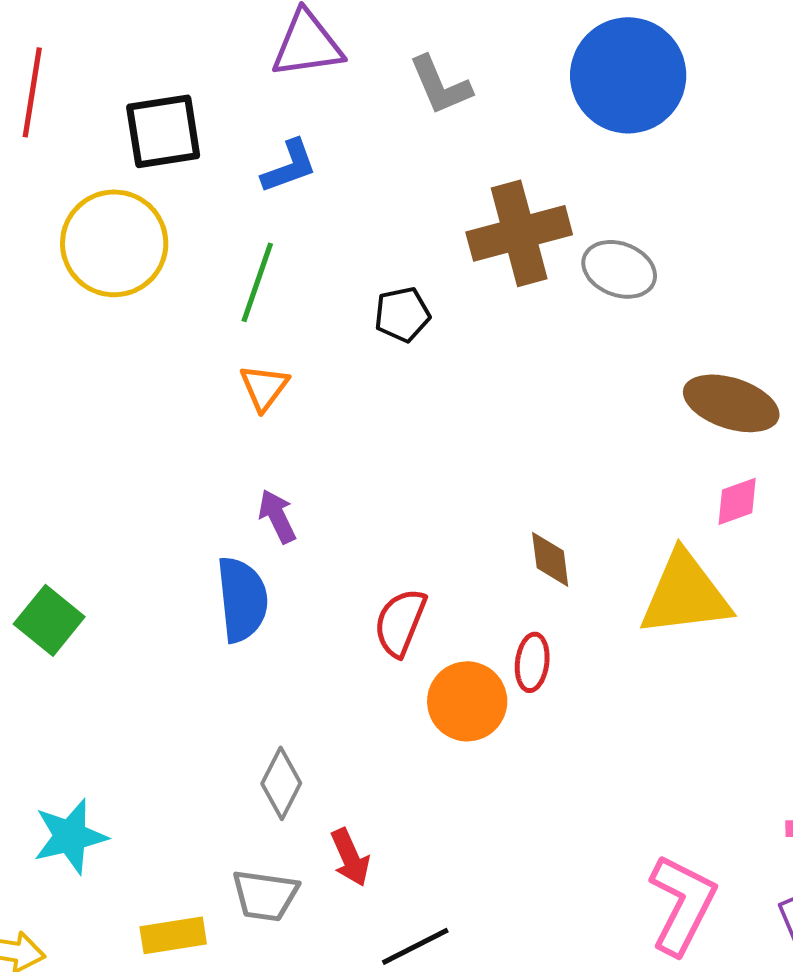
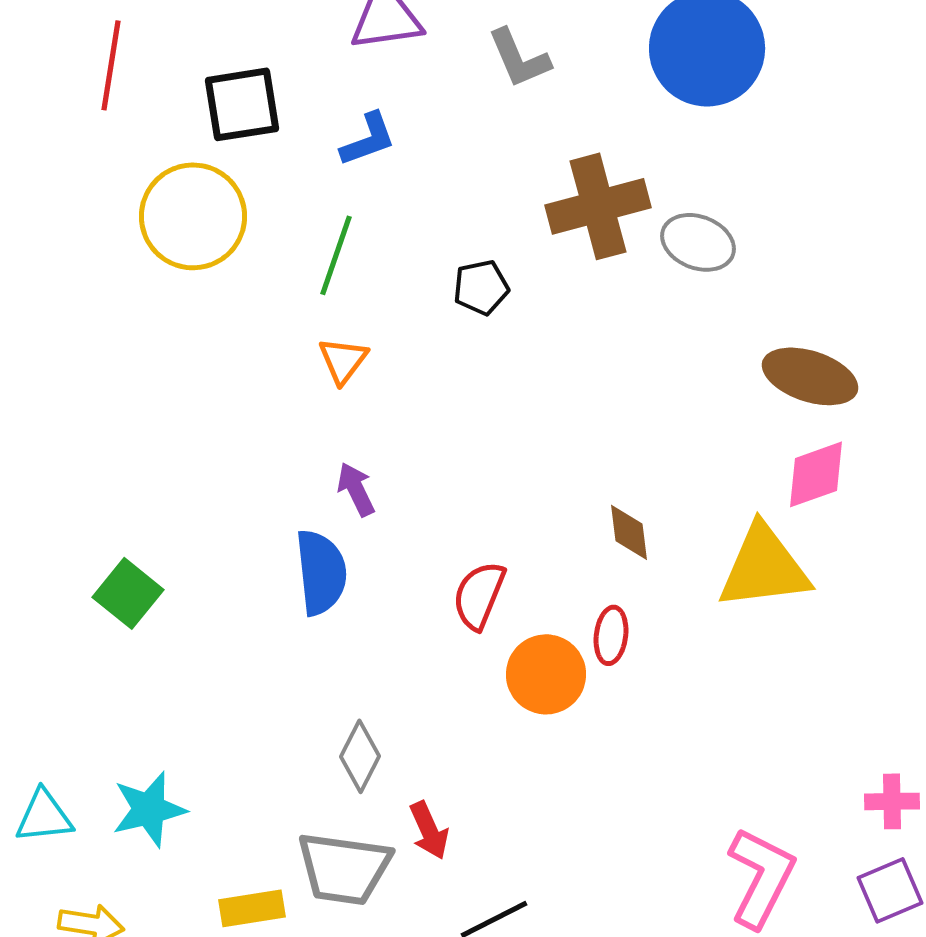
pink diamond: (737, 501) -> (816, 474), size x1.4
gray trapezoid: (265, 895) -> (344, 868), size x1.4

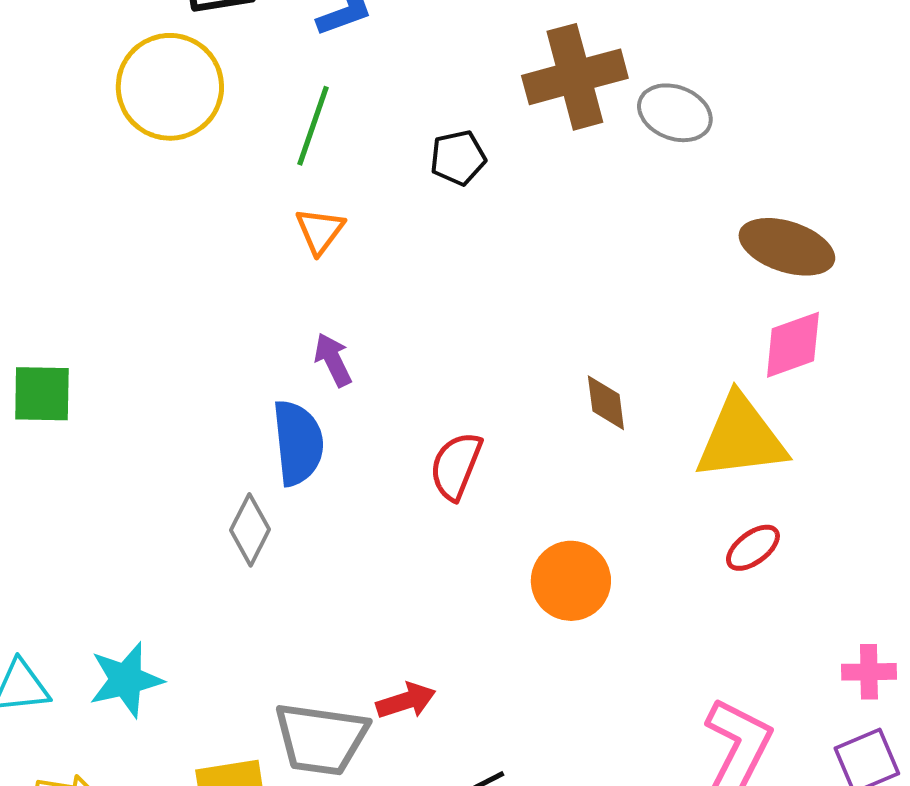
green square: (128, 593) -> (42, 394), moved, turned -38
red ellipse: (611, 635) -> (753, 548), moved, turned 46
orange circle: (546, 674) -> (571, 581), moved
gray diamond: (360, 756) -> (250, 530), moved
red arrow: (429, 830) -> (406, 701), turned -84

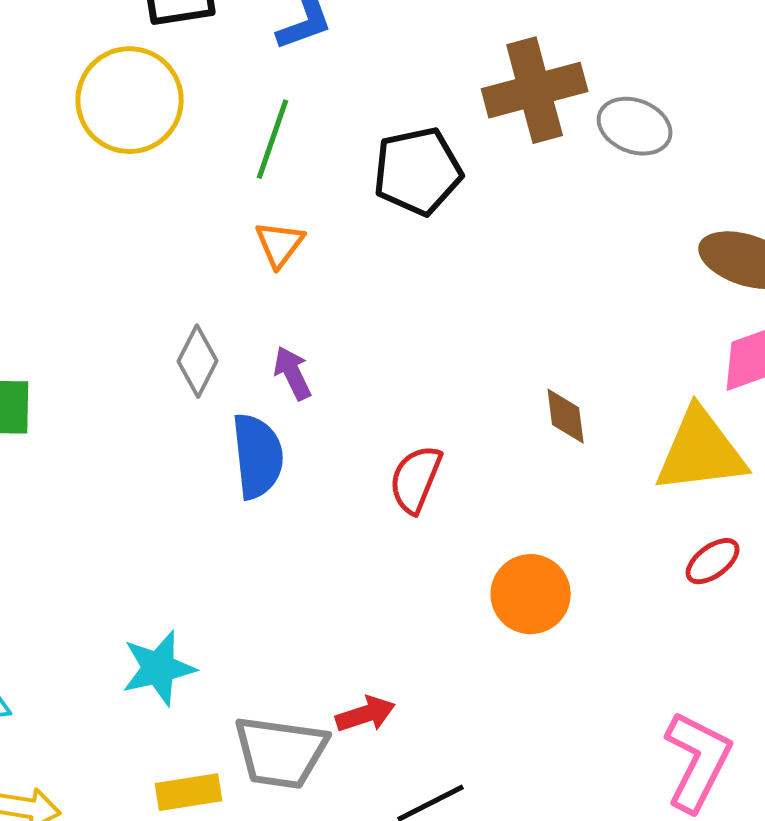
black pentagon: (458, 158) -> (418, 171), size x1.6
gray diamond: (250, 530) -> (198, 361), moved
cyan star: (126, 680) -> (159, 668), moved

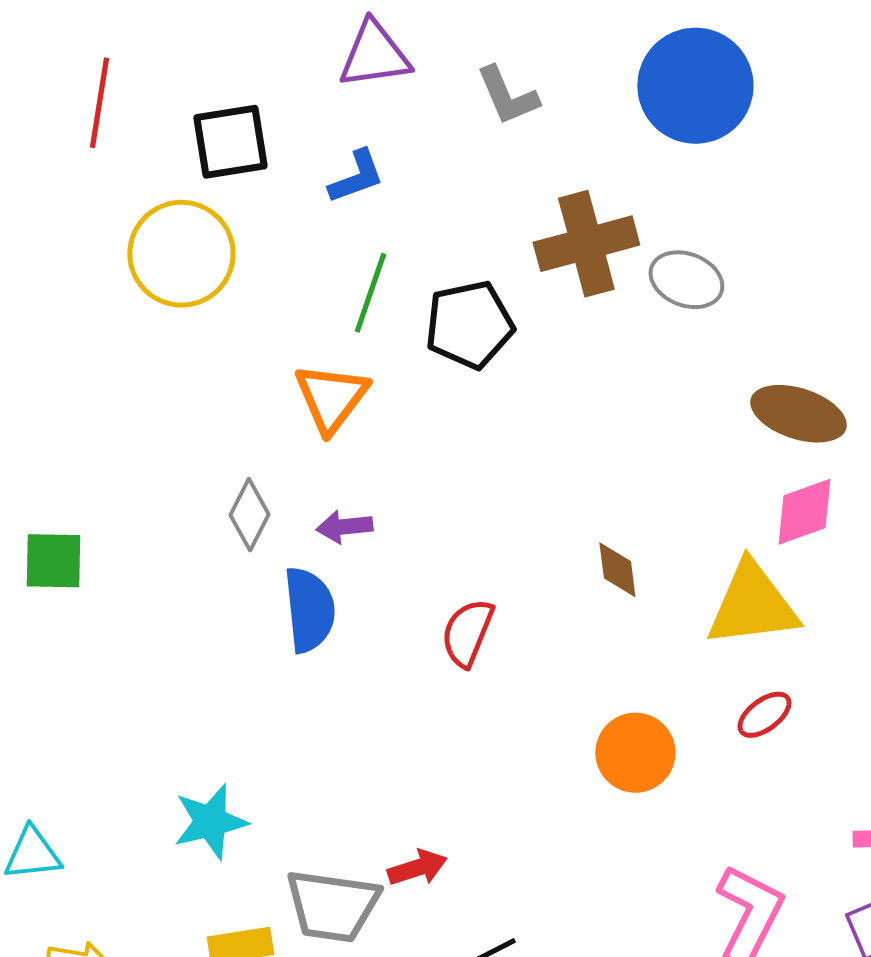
green line: (273, 139) -> (370, 293), moved
orange triangle: (280, 244) -> (331, 398), size x1.5
purple arrow: (293, 373) -> (344, 527), turned -70
orange circle: (531, 594) -> (635, 753), moved

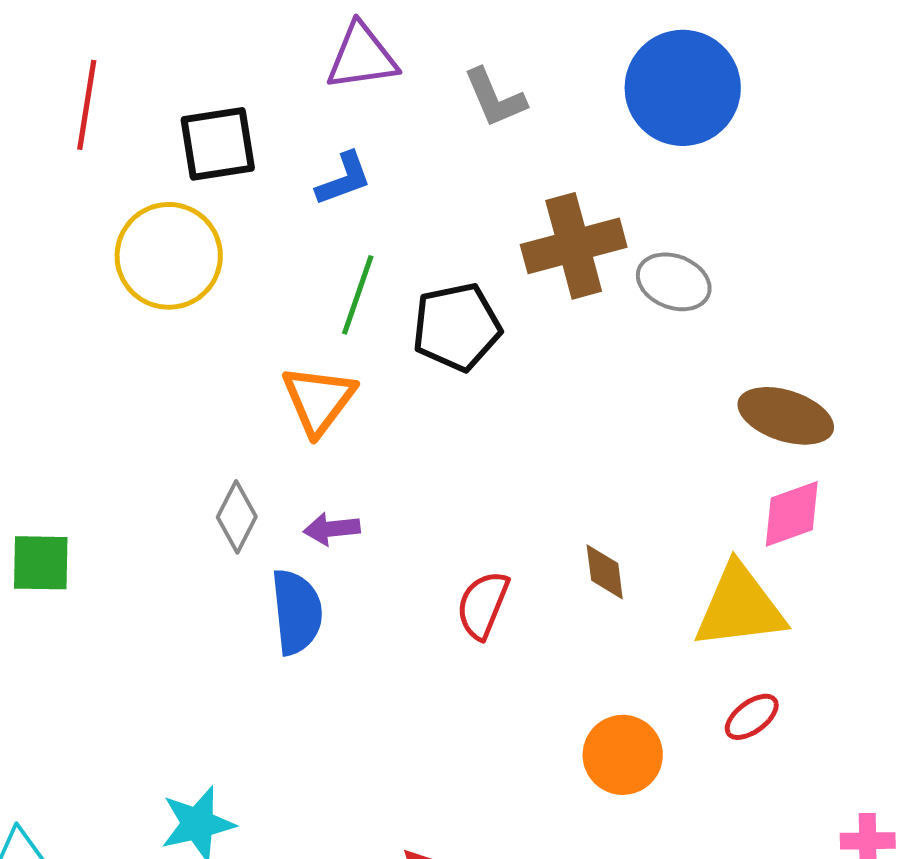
red semicircle: (467, 633) -> (483, 605), moved

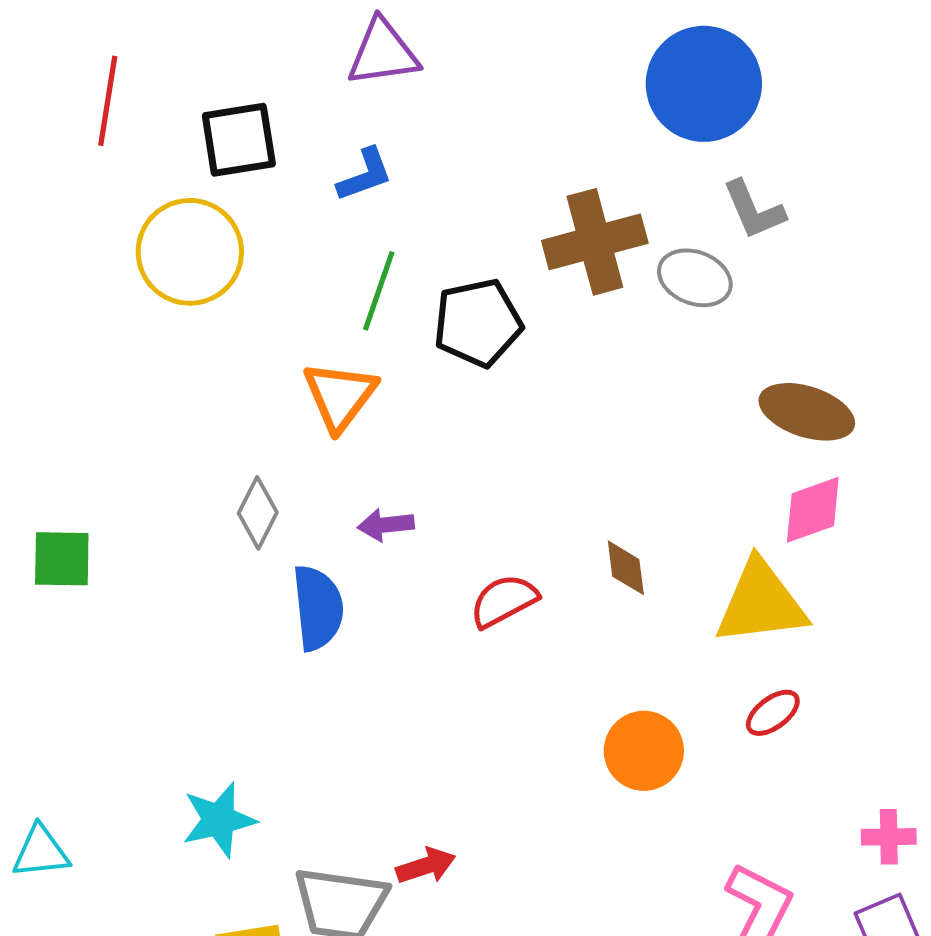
gray L-shape: (495, 98) -> (754, 210), moved
purple arrow: (332, 529) -> (386, 525), moved
red semicircle: (483, 605) -> (504, 601), turned 40

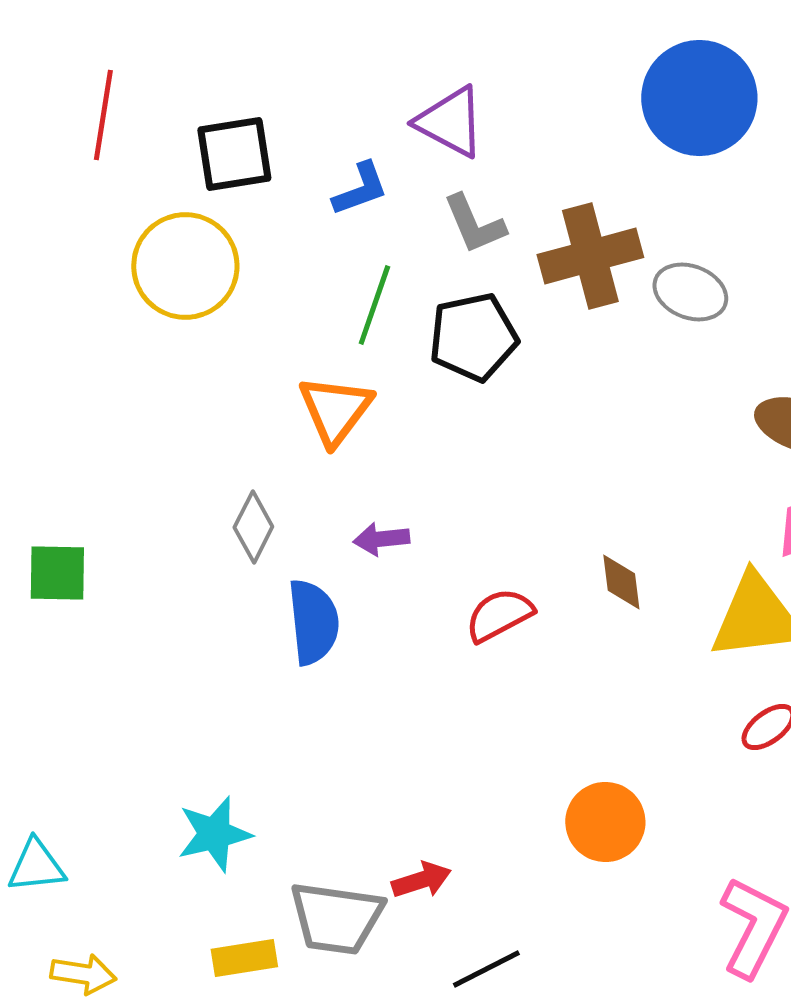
purple triangle: (383, 53) -> (450, 122), moved, turned 36
gray L-shape: (754, 210) -> (474, 224), moved
orange circle: (644, 751) -> (605, 822), moved

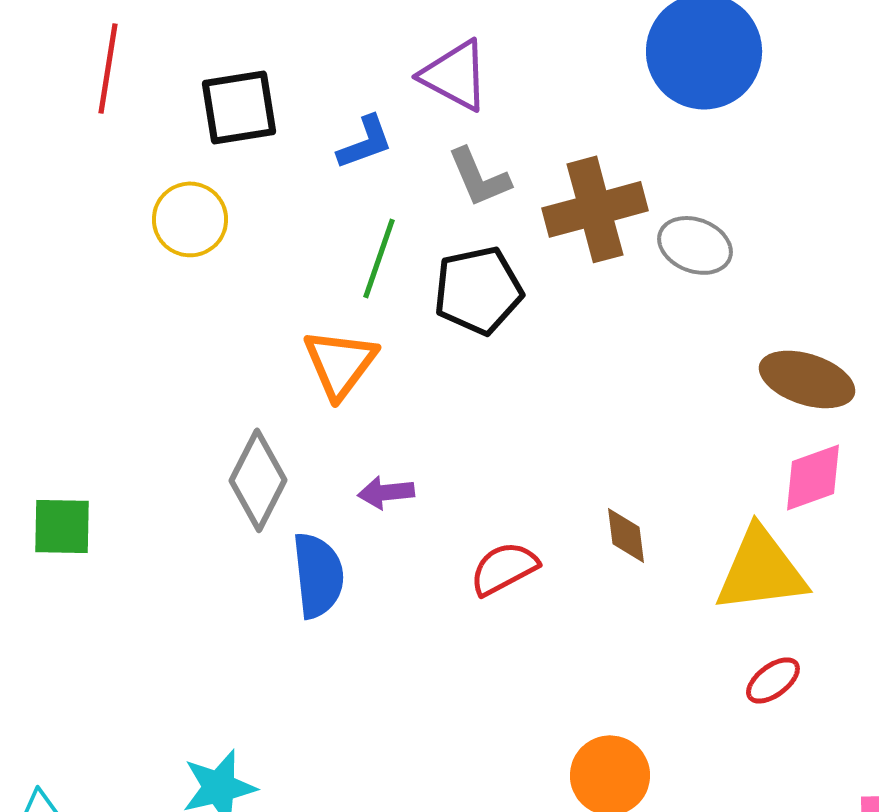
yellow circle: (185, 266) -> (190, 219), size x0.7
gray diamond: (253, 527) -> (258, 480), size x1.4

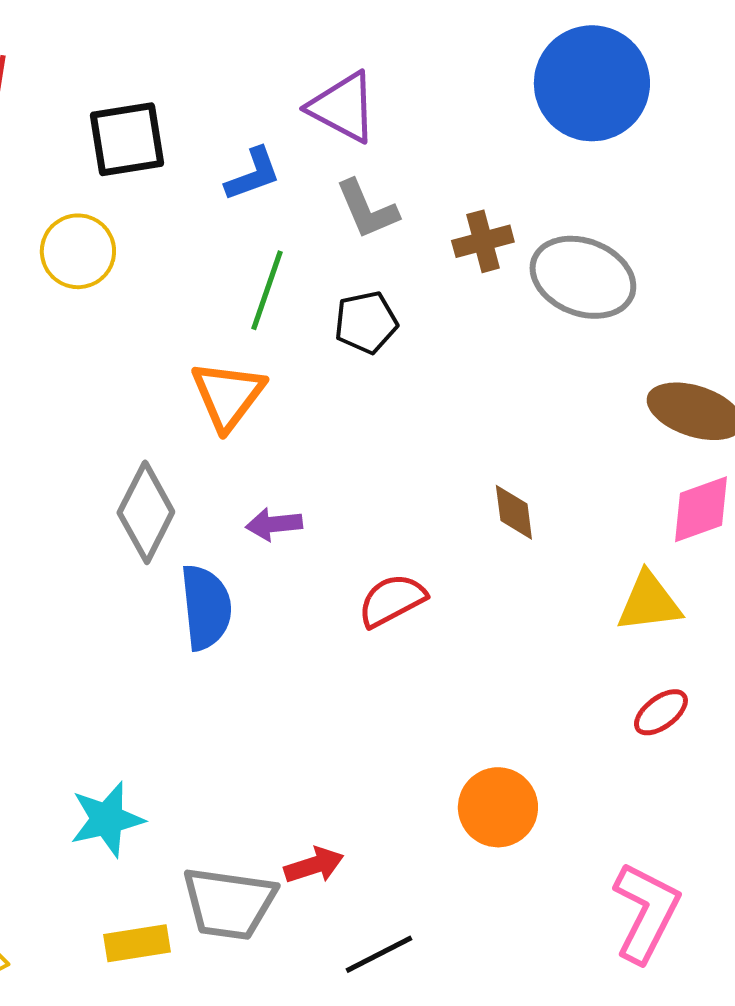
brown cross: (595, 209) -> (483, 241), size x0.6
gray ellipse: (695, 245) -> (583, 277), size x1.4
black pentagon: (478, 290) -> (366, 322), size x0.7
brown diamond: (626, 535) -> (514, 512), moved
yellow triangle: (761, 570) -> (649, 602), size x0.7

